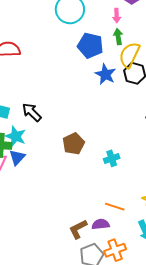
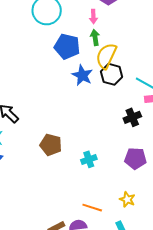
brown pentagon: (74, 144) -> (51, 145), turned -30

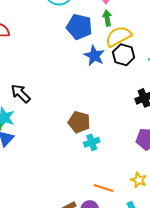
yellow semicircle: (106, 56) -> (118, 36), turned 36
brown pentagon: (51, 145) -> (79, 122), moved
cyan cross: (89, 159) -> (92, 142), moved

